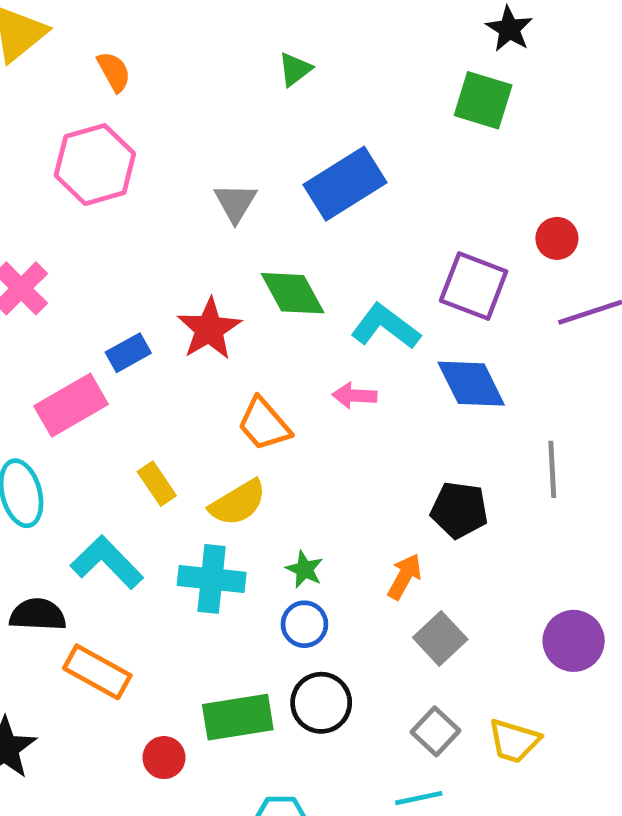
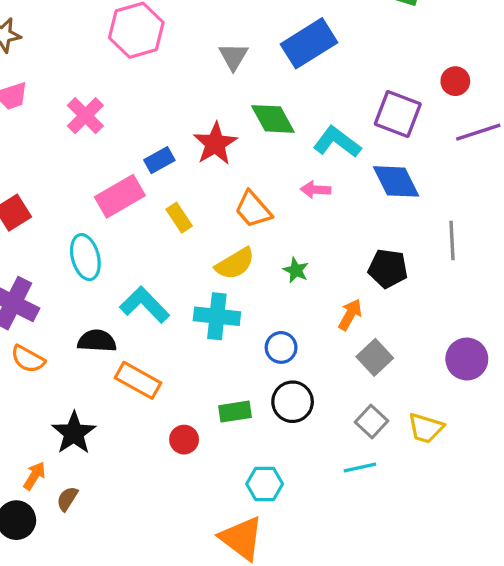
yellow rectangle: (157, 484) -> (179, 218), moved
green star: (304, 569) -> (296, 270), moved
green rectangle: (238, 717) -> (235, 412), size x0.7

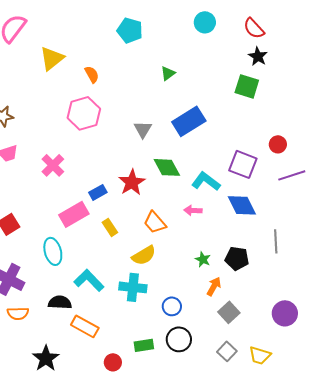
green star: (296, 270) -> (203, 259), moved
orange semicircle: (28, 359) -> (18, 313), turned -30

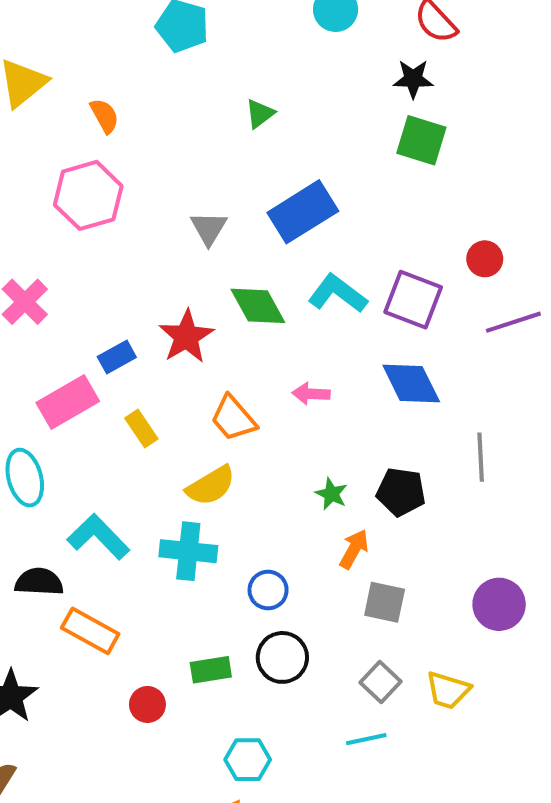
black star: (258, 56) -> (413, 79), moved, turned -30
cyan L-shape: (206, 181) -> (338, 294), moved
gray square: (229, 312) -> (385, 602), turned -35

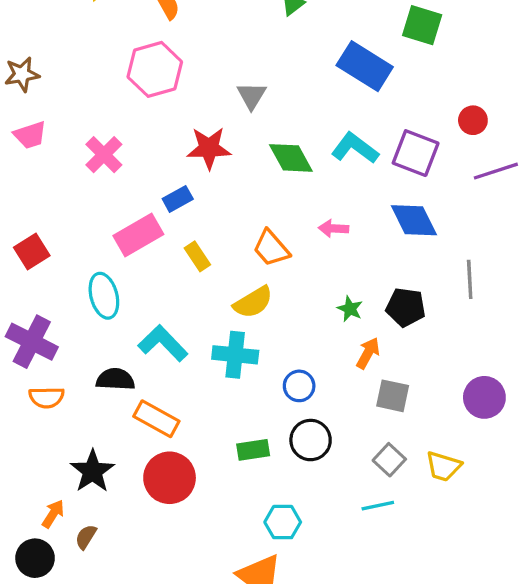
blue rectangle: (303, 212) -> (365, 66), moved, turned 64
red star: (186, 337) -> (209, 148), moved, turned 30
red circle: (147, 704) -> (170, 478), moved, size x1.8

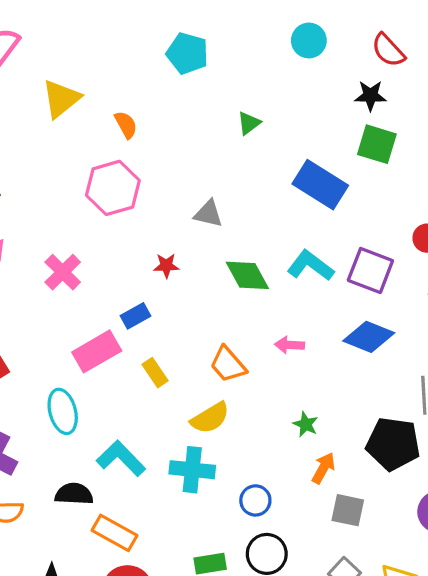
gray triangle: (252, 96) -> (208, 214), turned -48
red star: (209, 148) -> (166, 266), size x0.6
blue diamond: (414, 220) -> (369, 337), turned -42
black pentagon: (406, 307) -> (393, 444), moved, size x1.4

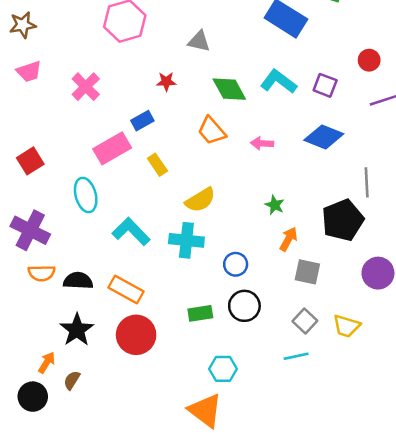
purple square: (370, 270) -> (325, 85), size x0.7
orange trapezoid: (228, 364) -> (212, 131), moved
black pentagon: (393, 444) -> (343, 220), turned -30
black semicircle: (74, 494) -> (78, 281), moved

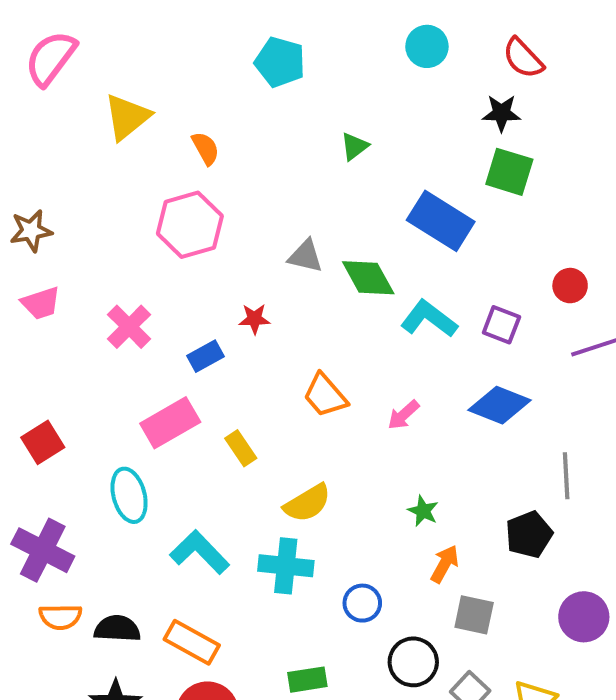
green diamond: (229, 89) -> (368, 278), moved
blue rectangle: (142, 121) -> (205, 356), moved
pink arrow: (262, 143) -> (403, 415), turned -45
black pentagon: (343, 220) -> (529, 534), size x0.7
black circle: (244, 306) -> (413, 662), moved

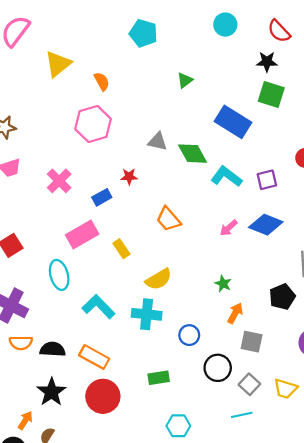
purple square: (501, 325) -> (267, 180), turned -35
pink arrow: (403, 415) -> (229, 228), moved

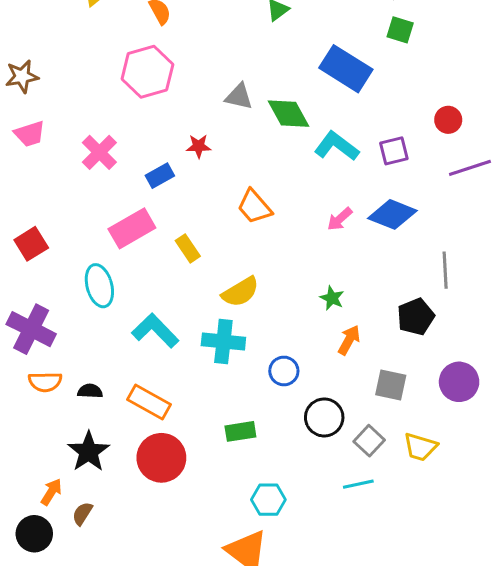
green square: (271, 95) -> (400, 30), size x0.7
gray square: (252, 342) -> (391, 385), moved
black semicircle: (53, 349) -> (90, 391), size x0.7

